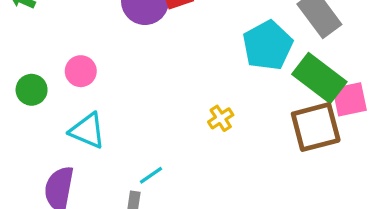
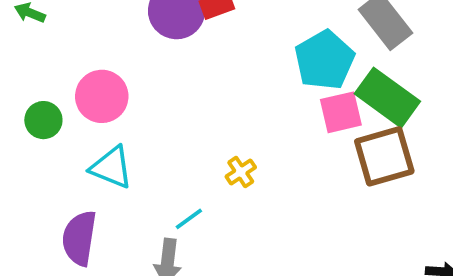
pink circle: (81, 71) -> (102, 96), size x1.4
pink square: (350, 99) -> (341, 112), moved
yellow cross: (221, 118) -> (241, 172), moved

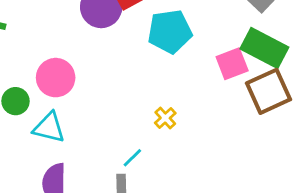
cyan pentagon: (324, 60) -> (170, 32), moved, turned 30
cyan triangle: (111, 167) -> (49, 128), moved

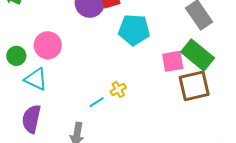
cyan line: (132, 158) -> (97, 102), moved

